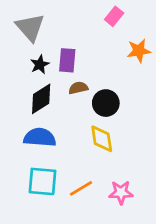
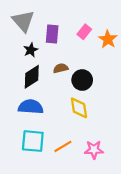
pink rectangle: (114, 16) -> (84, 32), moved
orange star: (139, 51) -> (108, 39), turned -30
purple rectangle: (67, 60) -> (52, 34), moved

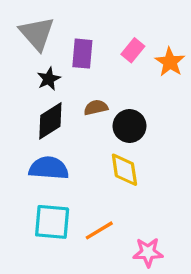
pink star: (94, 150) -> (148, 252), moved

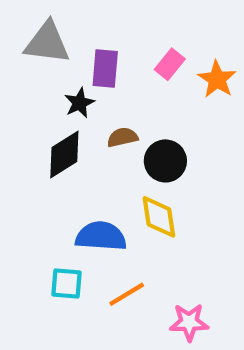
gray triangle: (37, 33) -> (47, 43), turned -42
black star: (49, 79) -> (79, 103), moved
blue semicircle: (49, 168) -> (101, 236), moved
cyan square: (52, 222) -> (67, 283), size x0.7

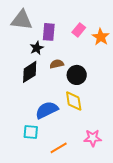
blue semicircle: (101, 236) -> (47, 110), turned -30
orange line: (127, 294) -> (59, 148), moved
pink star: (189, 322) -> (93, 138), moved

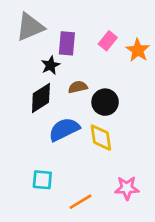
gray triangle: (22, 20) -> (30, 27), turned -30
blue semicircle: (47, 110) -> (64, 129), moved

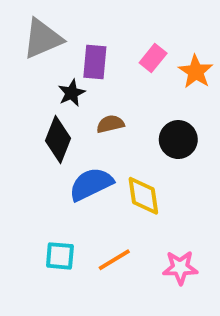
black diamond: (41, 98) -> (58, 140), turned -36
black circle: (105, 102) -> (178, 140), moved
orange line: (80, 202) -> (114, 260), moved

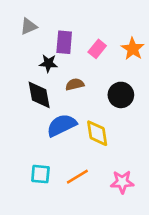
gray triangle: (42, 39) -> (29, 26), size x0.6
pink rectangle: (153, 58) -> (97, 49), moved
black star: (72, 93) -> (48, 63), turned 30
black diamond: (58, 140) -> (39, 95), turned -32

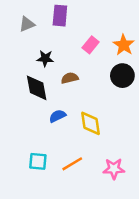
purple rectangle: (64, 42) -> (60, 16), moved
black circle: (121, 95) -> (122, 76), moved
blue semicircle: (62, 125) -> (57, 116), size x0.6

